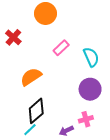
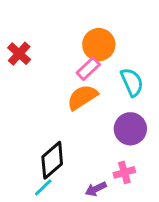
orange circle: (45, 13) -> (99, 45), moved
orange semicircle: (31, 77) -> (82, 97), moved

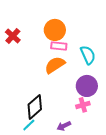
orange circle: (99, 45) -> (55, 30), moved
pink rectangle: (88, 69) -> (59, 46), turned 49
pink cross: (124, 172) -> (83, 105), moved

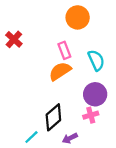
orange circle: (55, 30) -> (78, 17), moved
pink rectangle: (59, 46) -> (64, 50), turned 63
black diamond: (35, 107) -> (53, 117), moved

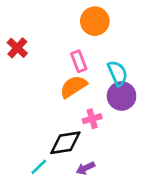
purple circle: (95, 94) -> (122, 96), moved
pink cross: (91, 115) -> (92, 119), moved
black diamond: (53, 117) -> (65, 143), turned 32

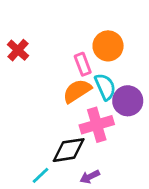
orange circle: (95, 21) -> (108, 46), moved
cyan semicircle: (118, 73) -> (105, 87), moved
pink cross: (92, 119) -> (97, 125), size x1.6

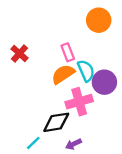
orange circle: (108, 46) -> (99, 20), moved
red cross: (18, 50) -> (20, 53), moved

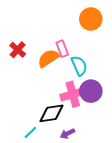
orange semicircle: (63, 74) -> (48, 58), moved
purple circle: (104, 82) -> (91, 91), moved

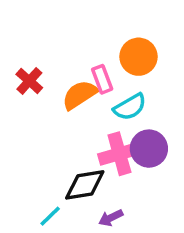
orange circle: (91, 19) -> (138, 57), moved
cyan semicircle: (79, 66) -> (130, 107), turned 84

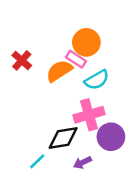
orange circle: (138, 57) -> (86, 42), moved
pink rectangle: (102, 79) -> (76, 59), turned -36
purple circle: (149, 149) -> (111, 137), moved

